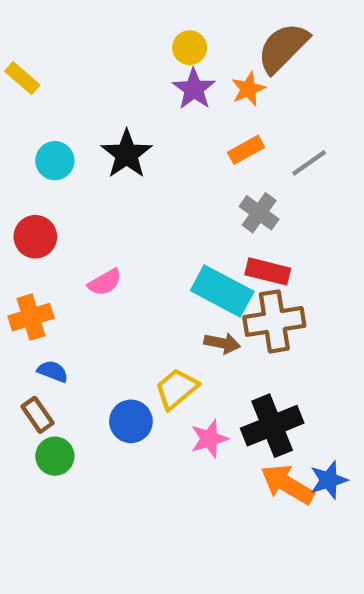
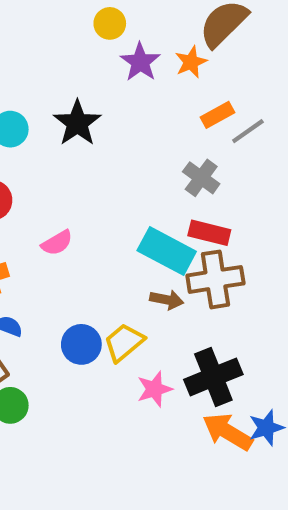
yellow circle: (190, 48) -> (110, 23), moved
orange rectangle: (246, 150) -> (217, 115), moved
blue circle: (131, 421) -> (81, 344), moved

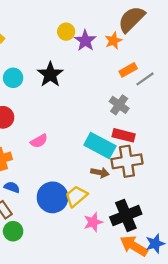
yellow circle: (110, 23) -> (66, 32), moved
blue circle: (81, 344) -> (53, 197), size x1.4

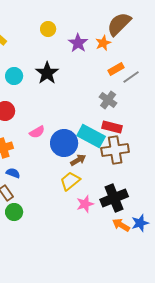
yellow circle: (66, 32) -> (48, 29), moved
brown arrow: (100, 173) -> (78, 160), moved, turned -42
blue circle: (53, 197) -> (64, 143), moved
orange arrow: (134, 246) -> (121, 225), size x0.7

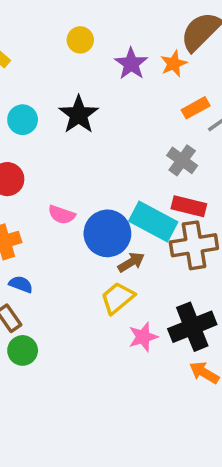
pink semicircle: (37, 132) -> (62, 215), turned 49

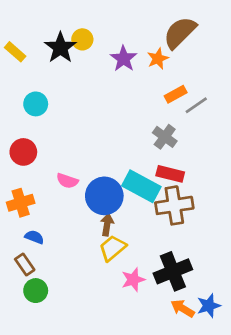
black star: (79, 115) -> (60, 48), moved
brown arrow: (131, 262) -> (107, 225), moved, turned -50

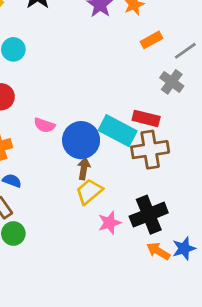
gray line: (196, 105) -> (185, 51), moved
gray cross: (165, 137) -> (172, 82), moved

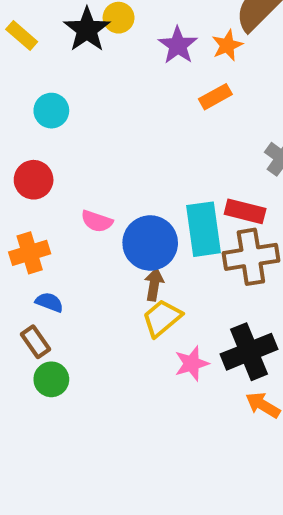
orange rectangle: (151, 40) -> (215, 97), moved
cyan rectangle: (118, 131) -> (204, 229), turned 54

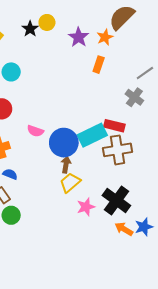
black star: (87, 30) -> (30, 29), size x0.7
orange rectangle: (215, 97) -> (99, 65), turned -42
cyan rectangle: (204, 229) -> (92, 135), turned 72
black cross: (249, 352) -> (116, 200), turned -32

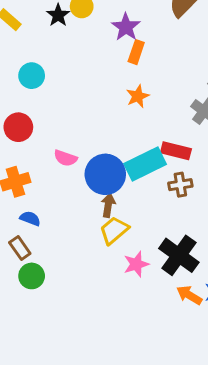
orange star: (105, 37) -> (138, 96), moved
orange rectangle: (99, 65) -> (136, 52), moved
brown cross: (118, 150) -> (180, 185), size x0.6

